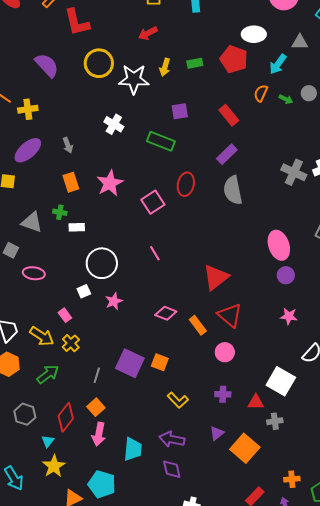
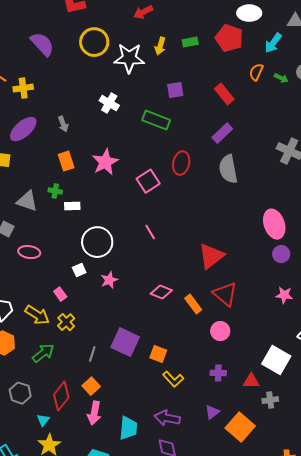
orange square: (160, 362) -> (158, 354), moved

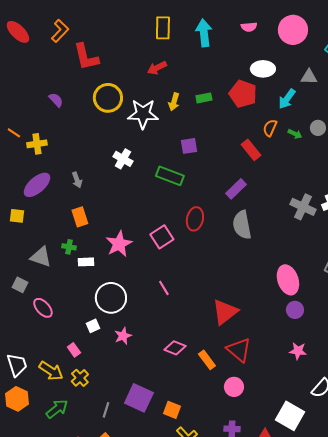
purple semicircle: (42, 44) -> (56, 100), size x0.6
red rectangle: (224, 94) -> (251, 150), moved
pink star: (105, 162) -> (119, 244), moved
pink ellipse: (29, 252) -> (43, 308), turned 40

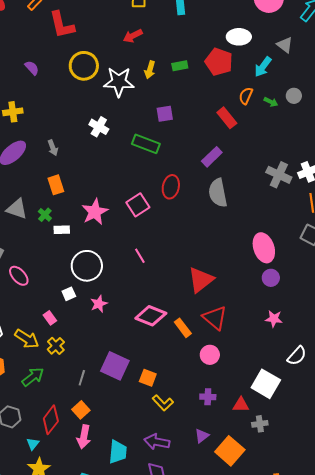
gray triangle: (309, 77) -> (285, 45), turned 36
green cross: (69, 247) -> (45, 215), turned 32
gray triangle: (41, 257) -> (17, 209), moved
pink diamond: (175, 348) -> (151, 316), size x1.4

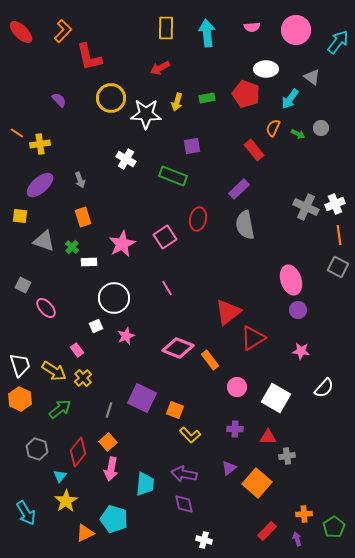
red triangle: (215, 318) -> (253, 338), moved, turned 48
white square: (266, 384) -> (276, 398), moved

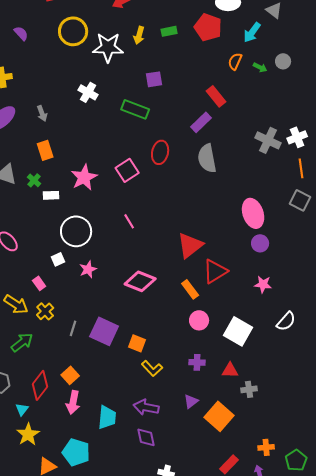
red rectangle: (254, 150) -> (216, 96), moved
orange rectangle: (210, 360) -> (190, 289), moved
gray line: (109, 410) -> (73, 328), moved

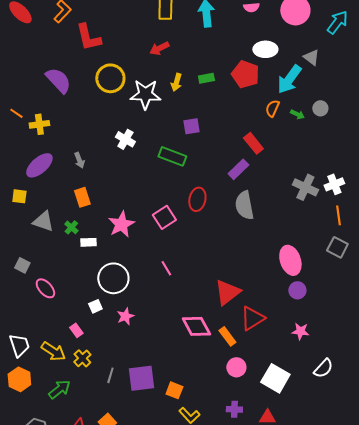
cyan arrow: (252, 32) -> (289, 79), size x1.4
purple semicircle: (21, 33) -> (58, 80), size x1.8
pink diamond: (140, 281) -> (196, 326), moved, turned 40
purple square: (104, 331) -> (141, 378), turned -32

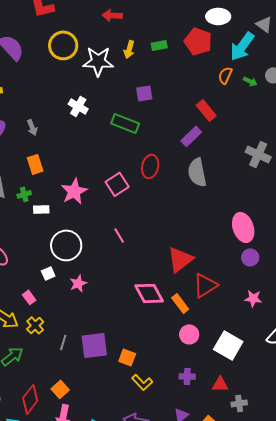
red arrow: (159, 48) -> (112, 15), turned 30
green cross: (71, 227) -> (24, 194), turned 32

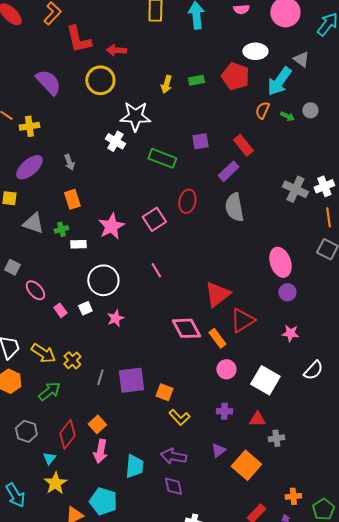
red arrow: (112, 15) -> (116, 50), moved
white star: (98, 61) -> (135, 116), moved
purple square: (144, 93) -> (200, 141), moved
pink rectangle: (29, 297) -> (60, 310), moved

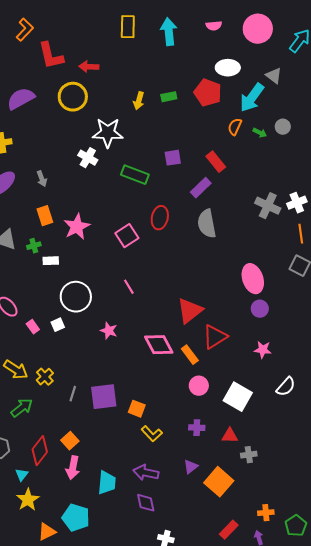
purple semicircle: (48, 82) -> (21, 99), turned -76
pink star: (111, 226) -> (77, 227), moved
pink star: (115, 318) -> (109, 331), moved, turned -30

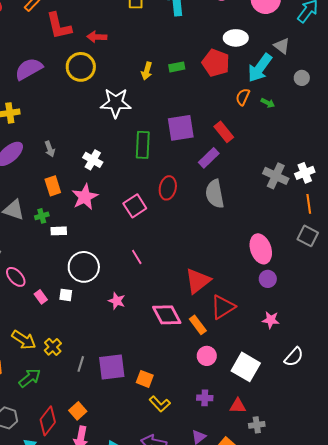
gray circle: (283, 127) -> (302, 78), moved
white cross: (88, 158) -> (93, 160), moved
purple square: (173, 158) -> (181, 128), size x1.6
green rectangle: (135, 175) -> (143, 145), turned 72
white square: (58, 325) -> (66, 295), turned 32

